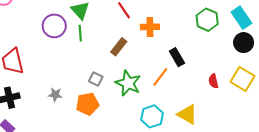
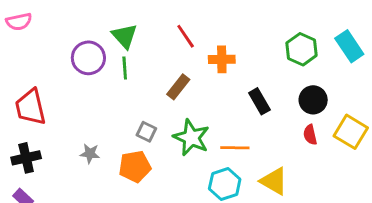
black circle: (244, 43) -> (313, 100), moved
orange line: (160, 77) -> (235, 148), moved, turned 54

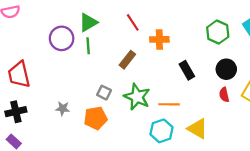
green triangle: (125, 36) -> (88, 22), turned 42

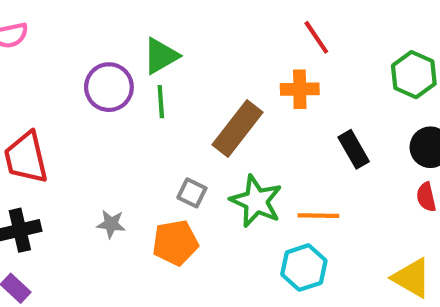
red line: (133, 22) -> (316, 37), moved
brown rectangle: (127, 60) -> (238, 129), size x1.5
yellow triangle: (198, 129) -> (412, 278), moved

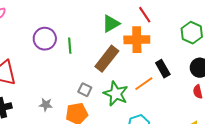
green triangle: (161, 56) -> (111, 24), moved
orange cross: (300, 89) -> (137, 40), size x1.4
orange line: (318, 216) -> (144, 84), moved, turned -36

